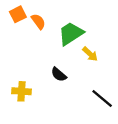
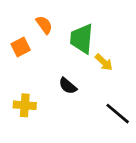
orange square: (18, 14) -> (21, 47), moved
green trapezoid: (71, 34) -> (82, 39), turned -52

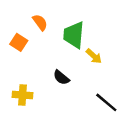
orange square: (21, 47) -> (19, 42), turned -30

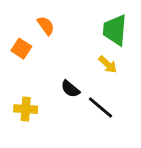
green trapezoid: (74, 35) -> (115, 30), moved
black line: (106, 102) -> (100, 108), moved

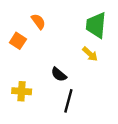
black line: (100, 108) -> (68, 101), moved, turned 65

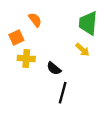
orange square: (18, 41) -> (16, 38), turned 32
yellow cross: (22, 91) -> (26, 58), moved

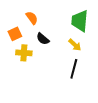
black semicircle: (54, 68) -> (43, 39), moved
black line: (63, 93) -> (74, 69), moved

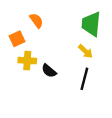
black semicircle: (43, 39) -> (49, 71), moved

